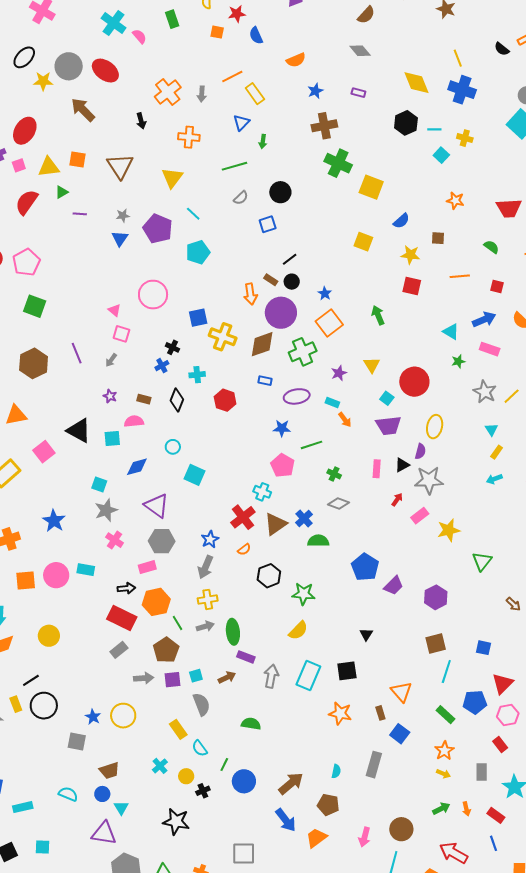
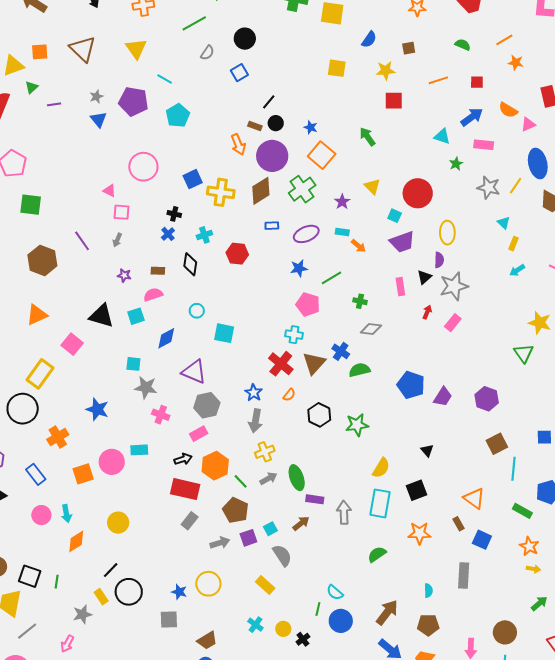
gray star: (106, 510) -> (146, 387), turned -30
yellow star: (449, 530) -> (540, 323), moved, turned -30
yellow semicircle: (298, 630) -> (381, 468), moved
green semicircle: (251, 724) -> (377, 554), moved, turned -30
cyan semicircle: (200, 748) -> (335, 592), moved

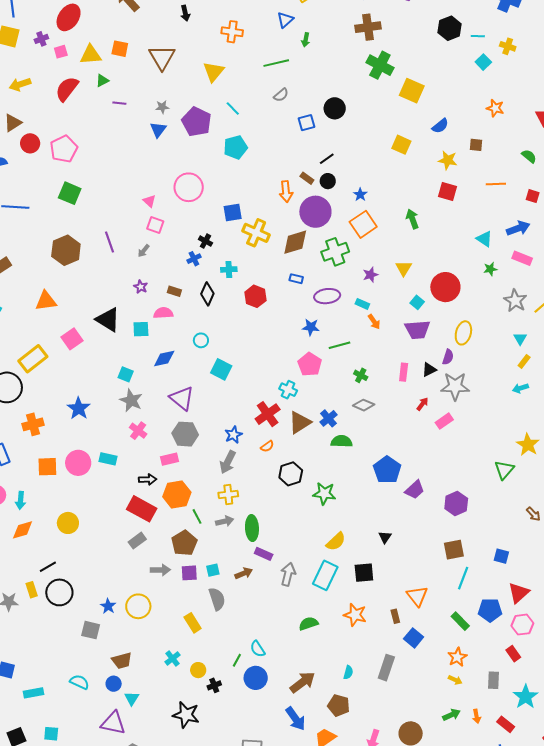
black circle: (245, 39) -> (335, 108), moved

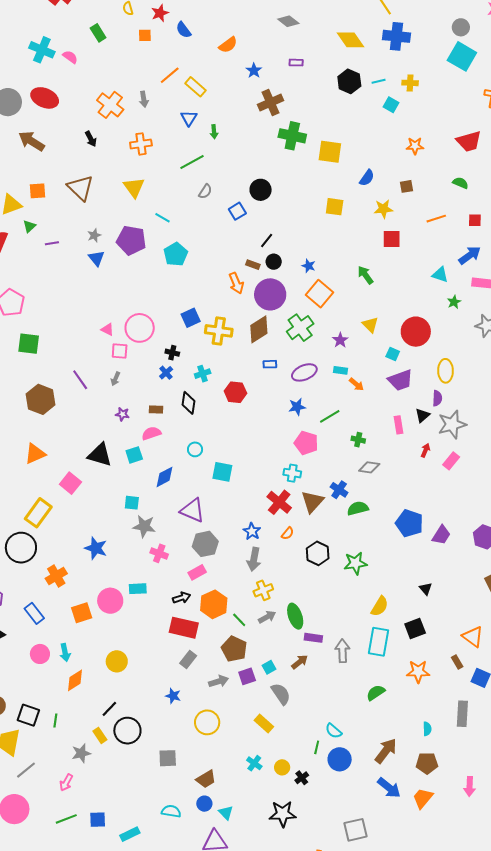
pink circle: (189, 187) -> (140, 328), moved
blue star: (108, 606) -> (173, 696), moved

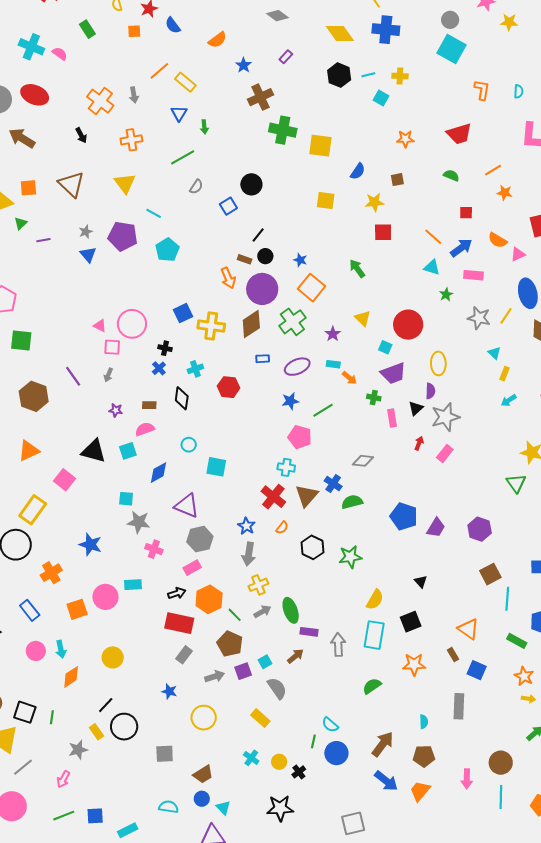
purple rectangle: (296, 63) -> (286, 57), turned -48
orange line: (436, 219) -> (433, 237), moved, turned 60
green cross: (358, 440) -> (374, 398), moved

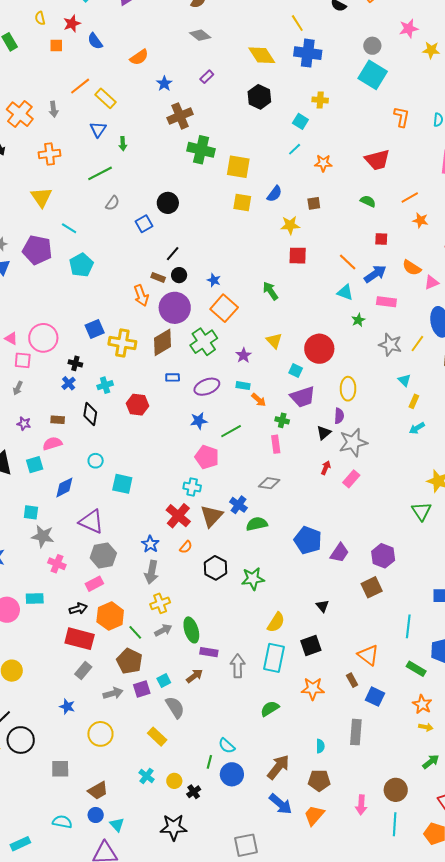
cyan line: (368, 75) -> (295, 149), moved, turned -32
yellow square: (326, 200) -> (242, 202), moved
pink rectangle: (392, 418) -> (276, 444), moved
brown square: (490, 574) -> (372, 587), moved

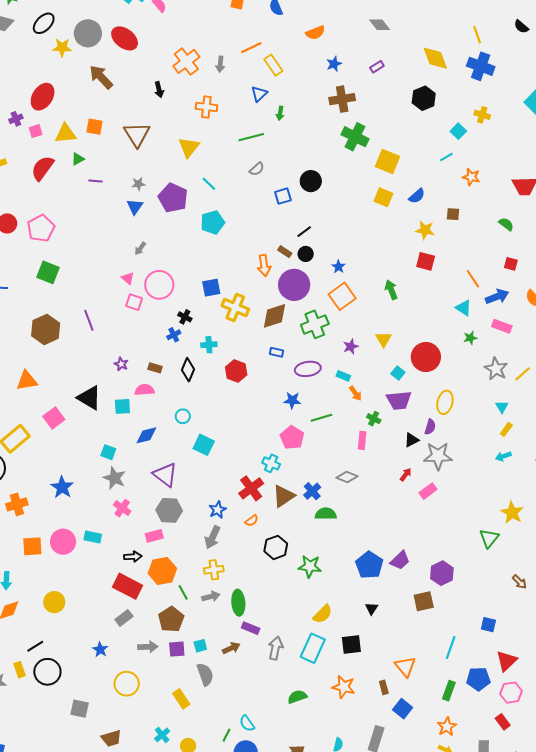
gray arrow: (18, 388) -> (140, 248), moved
blue pentagon: (308, 540) -> (369, 565), moved
green rectangle: (416, 669) -> (449, 691), turned 66

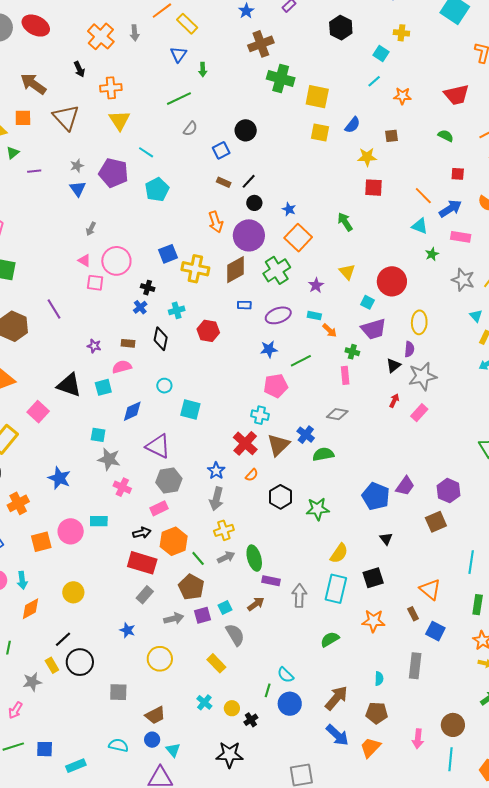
brown arrow: (101, 77) -> (33, 84), moved
orange cross: (206, 107) -> (111, 88), moved
brown rectangle: (285, 252) -> (224, 182), moved
pink pentagon: (292, 438) -> (276, 386), turned -30

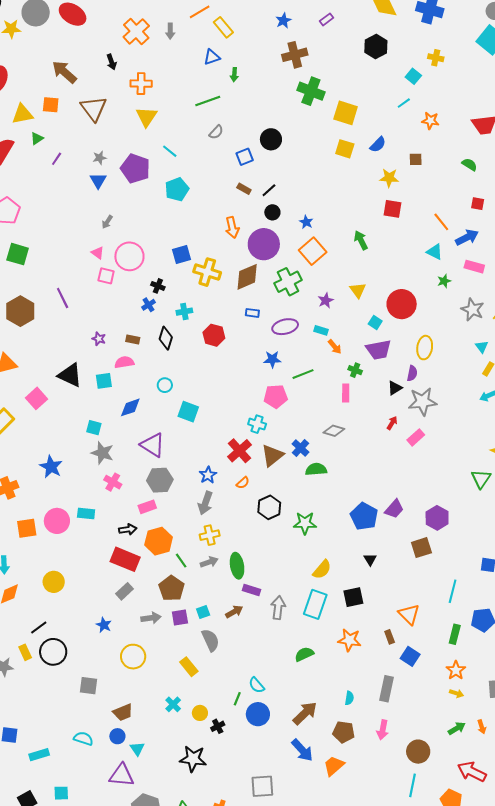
blue triangle: (178, 54) -> (212, 57), turned 30
purple line: (34, 171) -> (57, 159), turned -56
pink arrow: (418, 739) -> (383, 730), moved

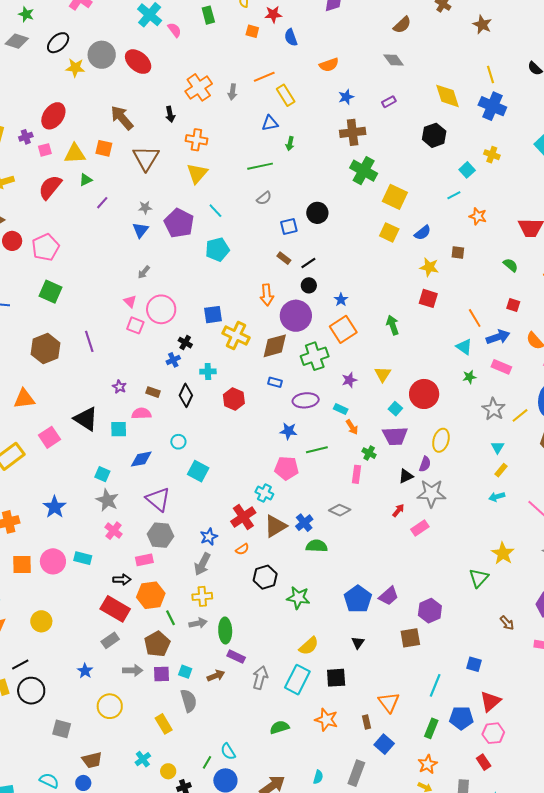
cyan square: (203, 612) -> (185, 672), turned 32

